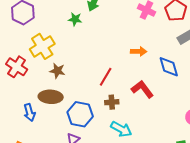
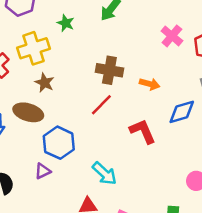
green star: (75, 19) -> (66, 23), moved
blue diamond: (169, 67) -> (182, 112), turned 75
brown cross: (112, 102) -> (109, 70), moved, size x1.5

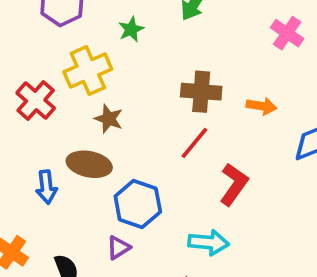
green star: (66, 23) -> (131, 29), turned 30
red L-shape: (143, 131) -> (234, 184), moved, turned 64
cyan arrow: (105, 174) -> (209, 242), turned -32

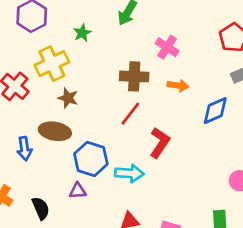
pink cross: (287, 33) -> (167, 47), moved
cyan arrow: (209, 242) -> (129, 173), moved
purple triangle: (118, 248) -> (78, 191), turned 30

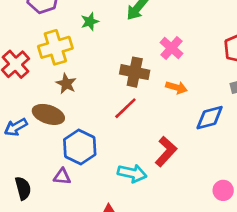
red L-shape: (160, 143) -> (166, 151), moved
blue arrow: (24, 149) -> (16, 127), turned 60
cyan arrow: (129, 173) -> (132, 173), moved

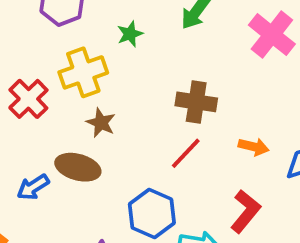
pink cross: (172, 48) -> (272, 35), moved, size x1.4
orange arrow: (177, 87) -> (254, 147), moved
blue hexagon: (80, 147) -> (152, 214), moved

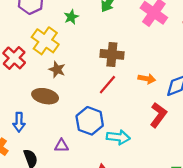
yellow cross: (83, 72) -> (45, 41), turned -32
blue arrow: (33, 187) -> (19, 122), moved, turned -54
red L-shape: (245, 211) -> (158, 115), moved

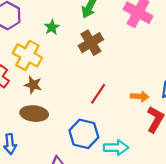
brown cross: (112, 54) -> (91, 43), moved, turned -30
brown star: (57, 70) -> (33, 85), moved
orange arrow: (147, 79) -> (140, 96), moved

